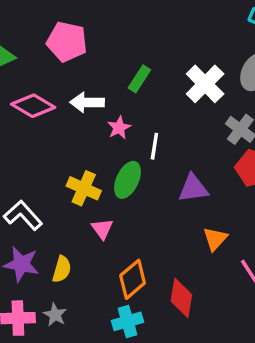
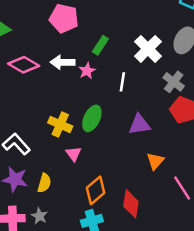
pink pentagon: (67, 42) -> (64, 18), moved
pink star: (119, 128) -> (87, 71), moved
white line: (154, 146) -> (122, 82), moved

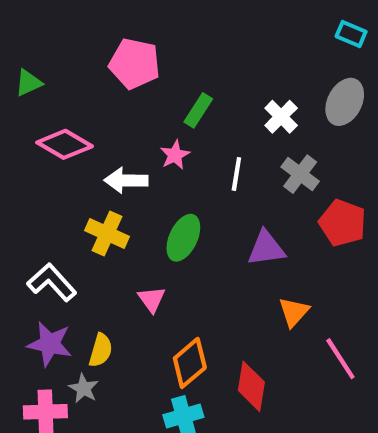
white cross: (148, 49) -> (281, 117), size x0.7
white arrow: (63, 62) -> (126, 180), moved
gray cross: (174, 82) -> (300, 174), moved
yellow cross: (60, 125) -> (107, 233), moved
gray star: (39, 216) -> (84, 388), moved

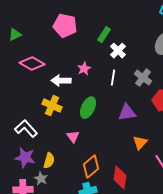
green rectangle: (198, 110) -> (104, 35), moved
white cross: (281, 117) -> (118, 51), moved

